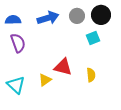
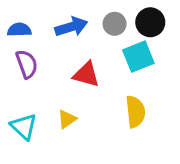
cyan square: (93, 38) -> (138, 57), size x1.5
red triangle: (63, 67) -> (86, 74), moved
yellow semicircle: (91, 75) -> (135, 112), size x1.5

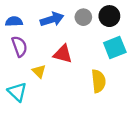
cyan square: (138, 57) -> (115, 47), moved
yellow triangle: (67, 119) -> (39, 71), moved, turned -40

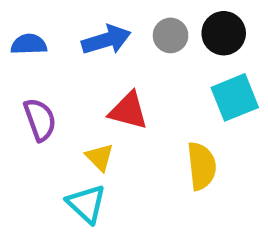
purple semicircle: (19, 46) -> (40, 120), moved
yellow triangle: (39, 71) -> (100, 157), moved
cyan triangle: (17, 92) -> (86, 204), moved

